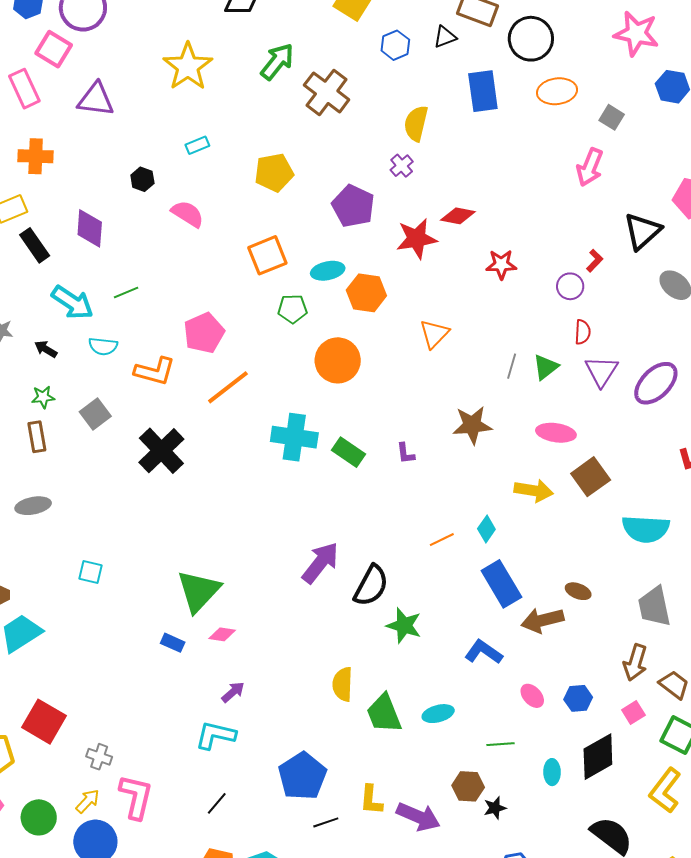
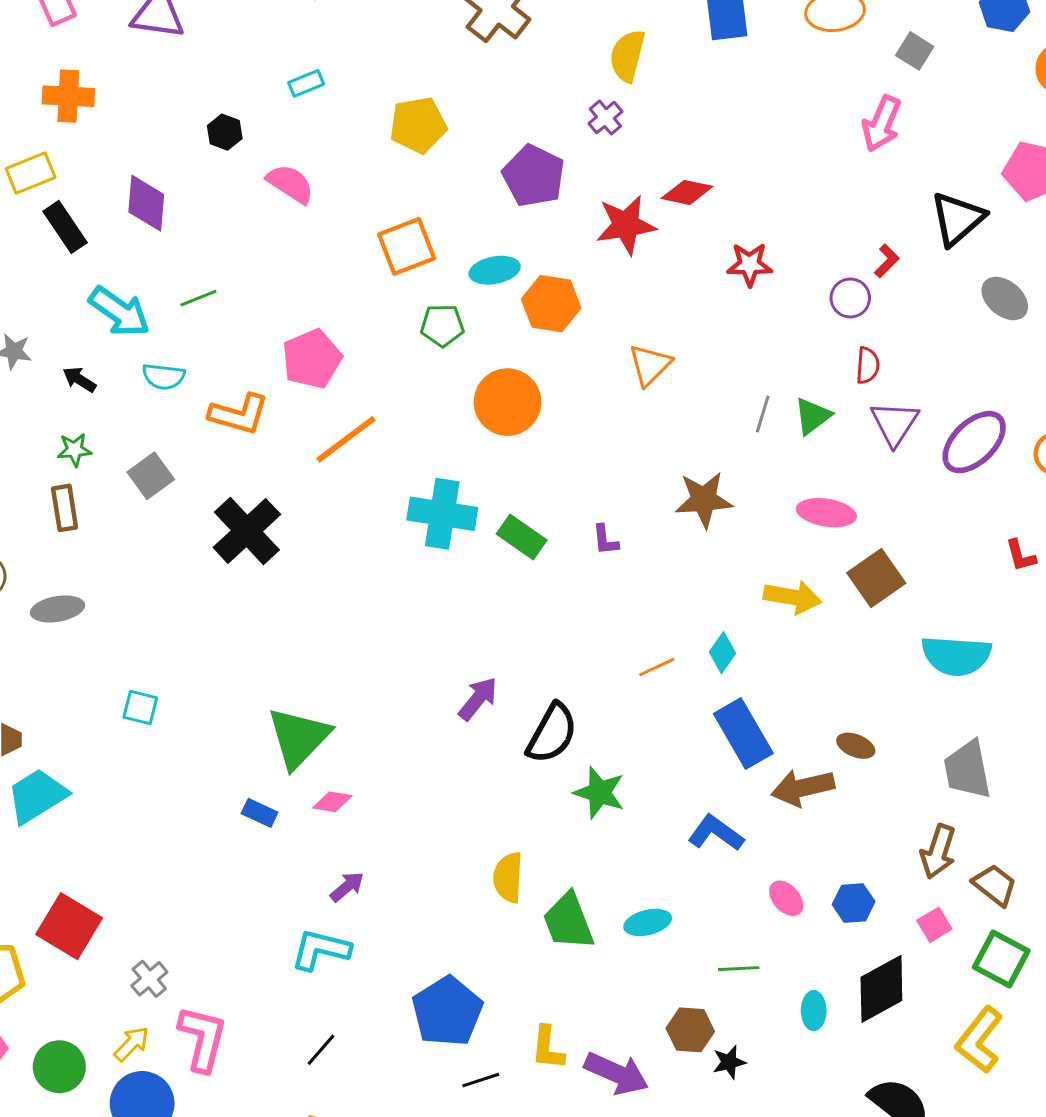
purple arrow: (320, 563) -> (478, 699), size x0.7
gray cross: (99, 757) -> (149, 979), turned 30

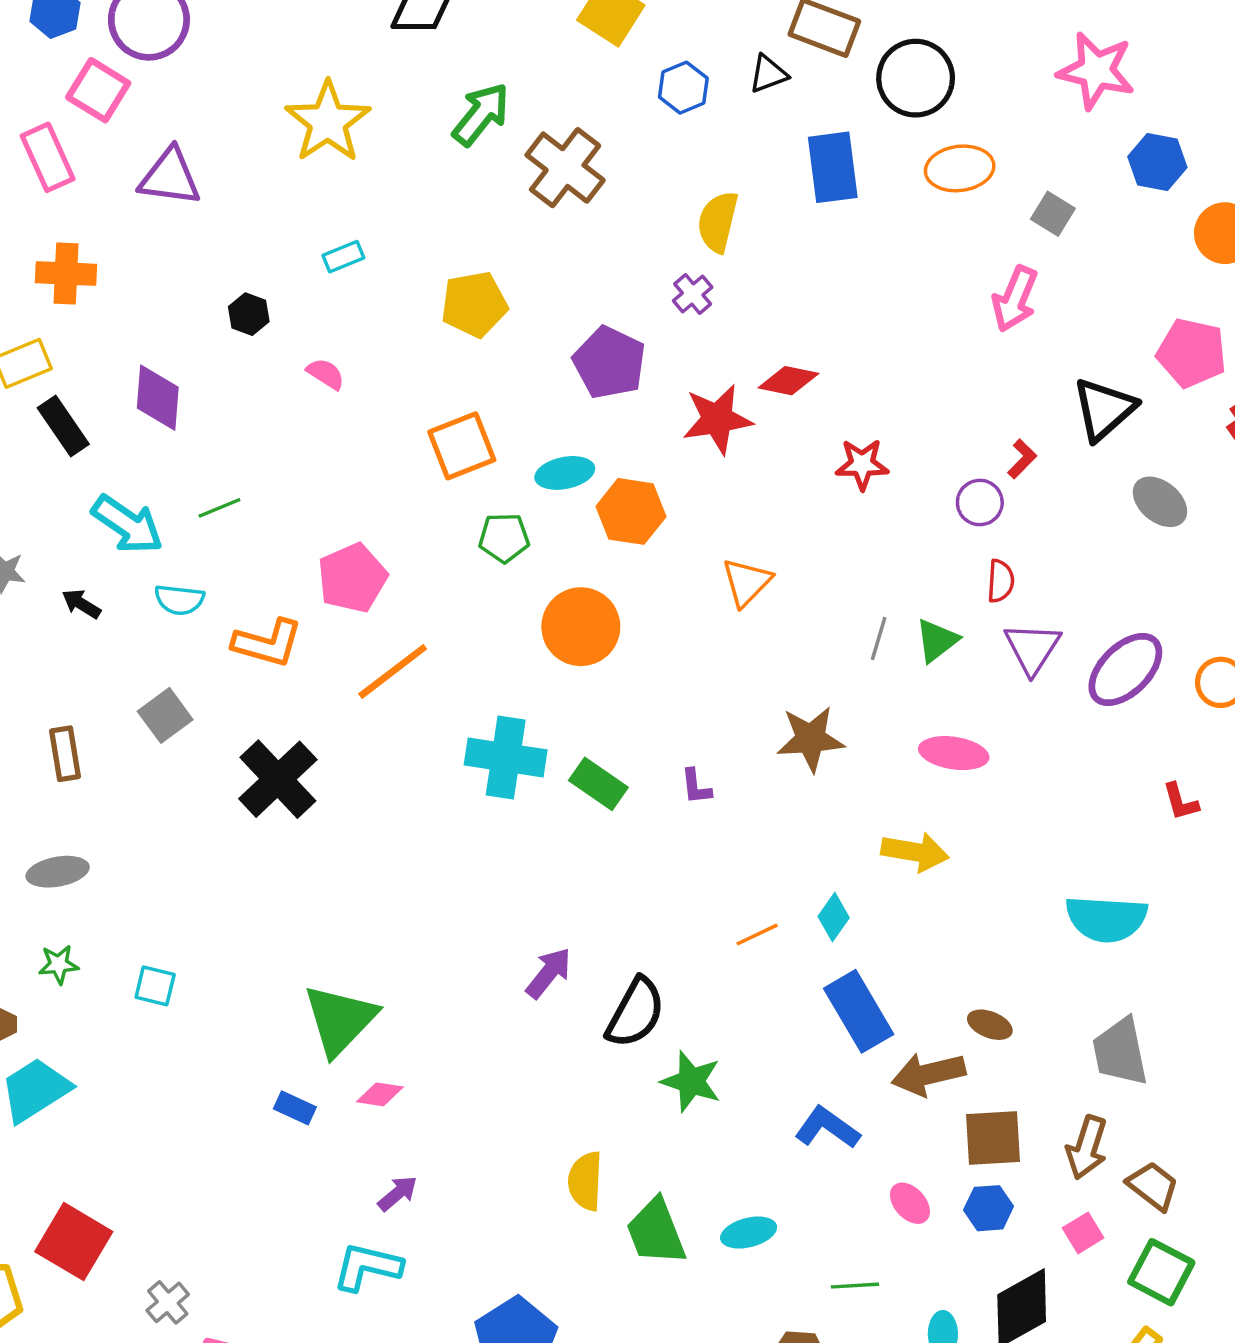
pink semicircle: (290, 184) -> (326, 374), size x0.7
green star: (75, 450) -> (59, 964), moved
brown square: (876, 578) -> (993, 1138), moved, turned 32

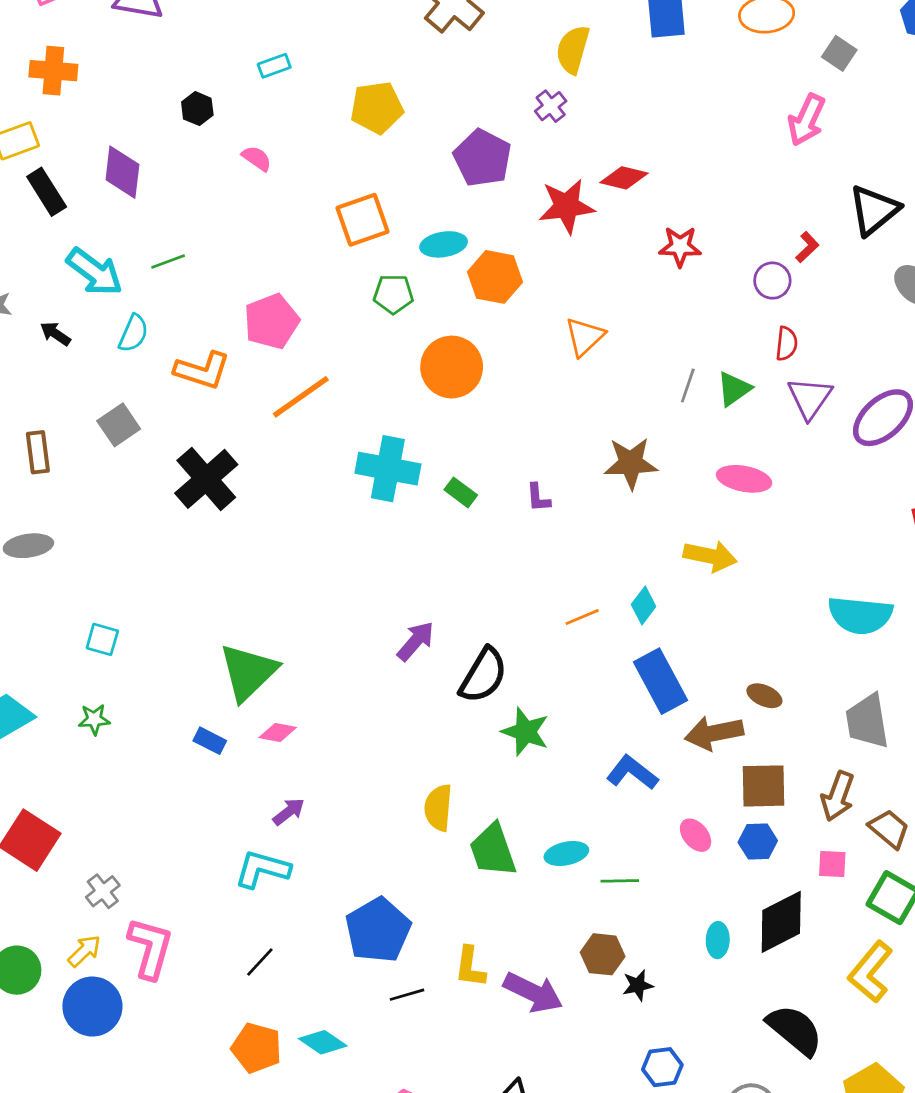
cyan semicircle: (179, 600) -> (133, 333), turned -75
green rectangle: (598, 784) -> (461, 492), size x0.7
green star: (59, 964) -> (94, 719), moved
pink square: (1083, 1233) -> (832, 864), turned 32
green line: (855, 1286) -> (620, 881), moved

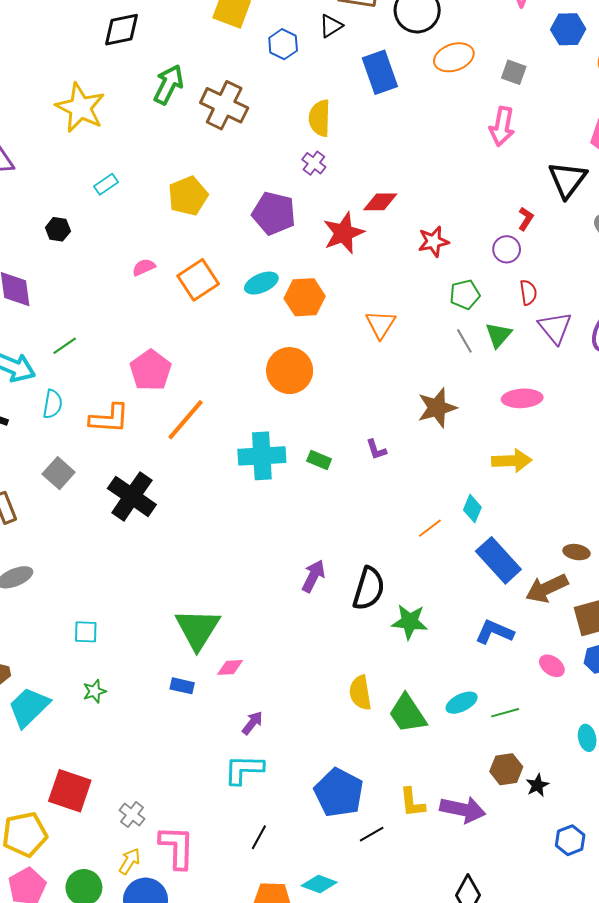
pink semicircle: (257, 158) -> (144, 267), moved, turned -45
green pentagon: (393, 294) -> (465, 295), moved
gray line: (688, 386) -> (464, 341), turned -35

